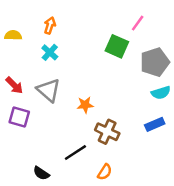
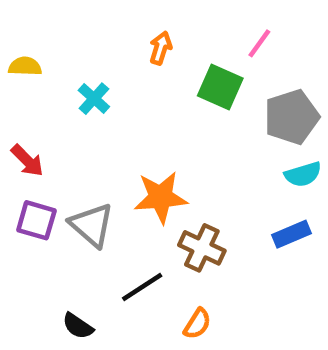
orange arrow: (50, 26) -> (161, 48), moved
gray triangle: (49, 90) -> (92, 225), moved
orange star: (85, 105) -> (161, 197), size x1.6

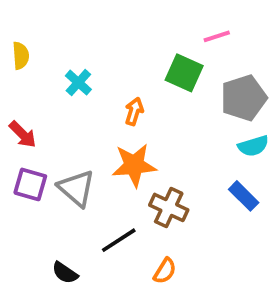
pink line: (259, 43) -> (217, 36), turned 36
orange arrow: (161, 48) -> (134, 111), moved
yellow semicircle: (25, 66) -> (21, 56), turned 84
blue rectangle: (292, 234) -> (244, 196), turned 68

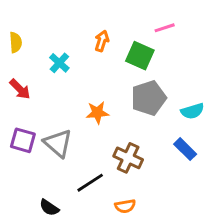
gray pentagon: (244, 98) -> (149, 98), moved
orange arrow: (134, 111) -> (102, 41), moved
red arrow: (23, 134) -> (20, 89), moved
orange star: (134, 165) -> (97, 113), moved, size x0.7
orange semicircle: (165, 271) -> (125, 206), turned 48

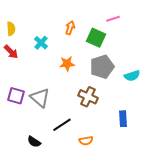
red arrow: (20, 89) -> (11, 52), moved
orange star: (97, 113) -> (67, 64), moved
blue rectangle: (185, 149) -> (123, 119), moved, turned 42
brown cross: (128, 158) -> (88, 97), moved

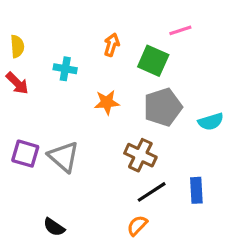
cyan cross: (41, 43) -> (65, 69), turned -32
black line: (62, 125) -> (152, 192), moved
orange semicircle: (86, 141) -> (137, 226), turned 144

